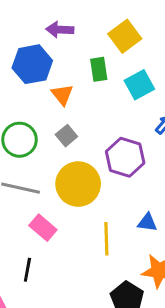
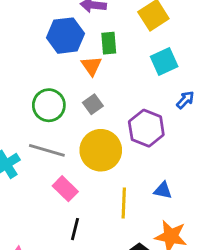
green rectangle: (99, 69) -> (109, 43), moved
black line: (27, 270) -> (75, 229), moved

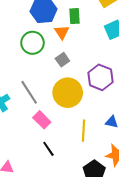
green circle: (49, 105) -> (32, 43), moved
gray line: (47, 150) -> (29, 92), turned 40
black line: (75, 229) -> (48, 149), turned -49

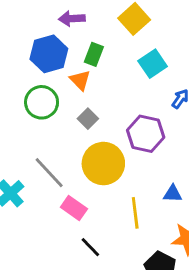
green rectangle: (74, 16) -> (94, 54), turned 35

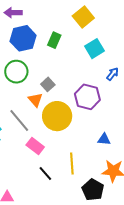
purple arrow: (72, 19) -> (13, 13), moved
orange triangle: (80, 80) -> (35, 100), moved
yellow line: (135, 213) -> (72, 164), moved

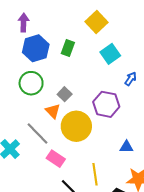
purple arrow: (13, 13) -> (24, 22), turned 96

